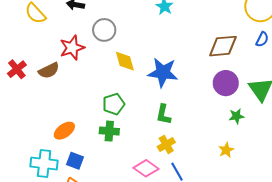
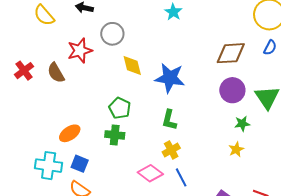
brown semicircle: (49, 70) -> (56, 73), turned 85
green pentagon: (114, 104) -> (120, 108), turned -30
yellow star: (226, 150) -> (236, 149), moved

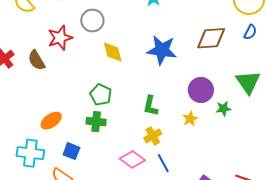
blue star: (170, 78) -> (162, 50), moved
purple circle: (232, 90) -> (201, 90), moved
yellow star: (236, 149) -> (190, 119), moved
blue square: (80, 164) -> (71, 151), moved

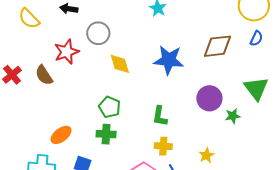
yellow star: (190, 119) -> (206, 155), moved
yellow cross: (153, 136) -> (163, 146), turned 36

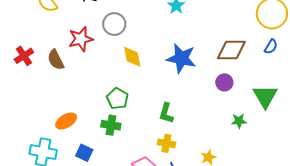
purple circle: (209, 98) -> (224, 82), moved, size x0.7

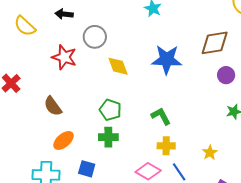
red star: (81, 39) -> (64, 57), turned -30
brown semicircle: (56, 60) -> (53, 106), moved
purple circle: (224, 82) -> (226, 75), moved
green L-shape: (166, 113) -> (161, 116), turned 145

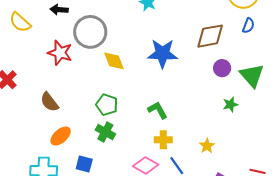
gray circle: (95, 37) -> (90, 32), size x1.4
green cross: (108, 137) -> (105, 132), turned 30

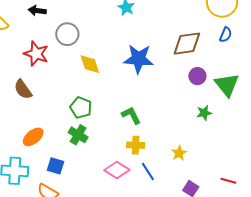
gray circle: (90, 32) -> (67, 34), size x0.7
brown semicircle: (49, 102) -> (23, 89), moved

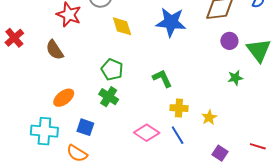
yellow cross: (136, 145) -> (179, 108), moved

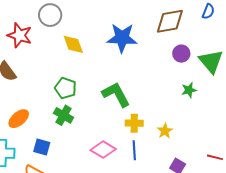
green L-shape: (162, 78) -> (116, 94), size x1.4
blue line: (178, 135) -> (134, 150), turned 30

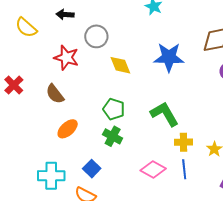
orange ellipse: (19, 119) -> (68, 129), moved
blue square: (42, 147) -> (92, 169), turned 30

